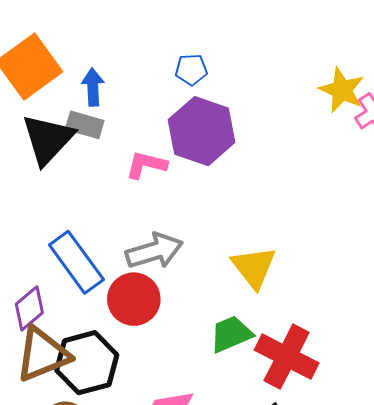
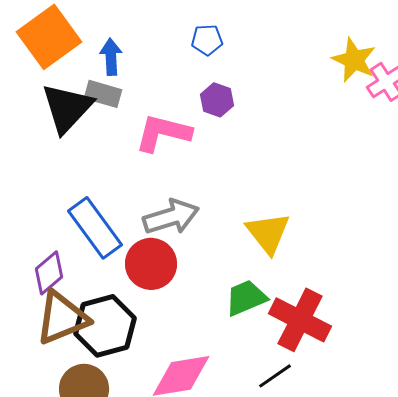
purple hexagon: (201, 131) -> (217, 100), size x0.5
pink L-shape: (146, 165) -> (163, 133), size x1.4

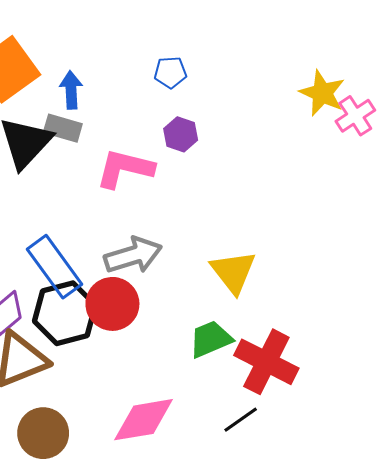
black hexagon: (105, 326) -> (65, 313), moved

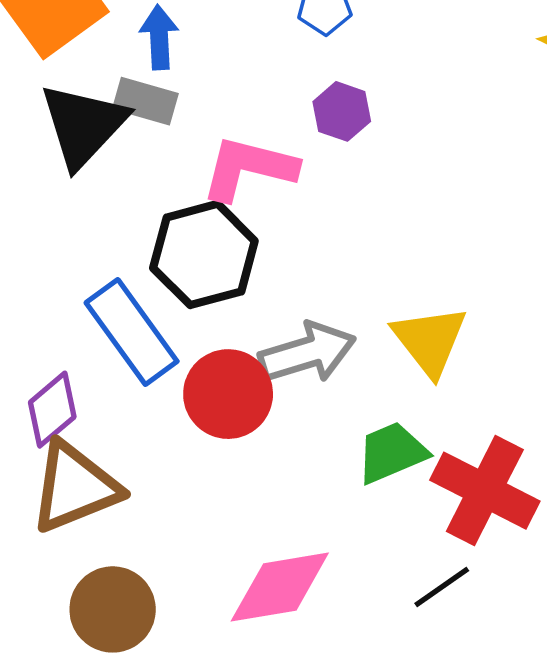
gray arrow: (133, 255) -> (307, 353), moved
black hexagon: (65, 313) -> (204, 254), moved

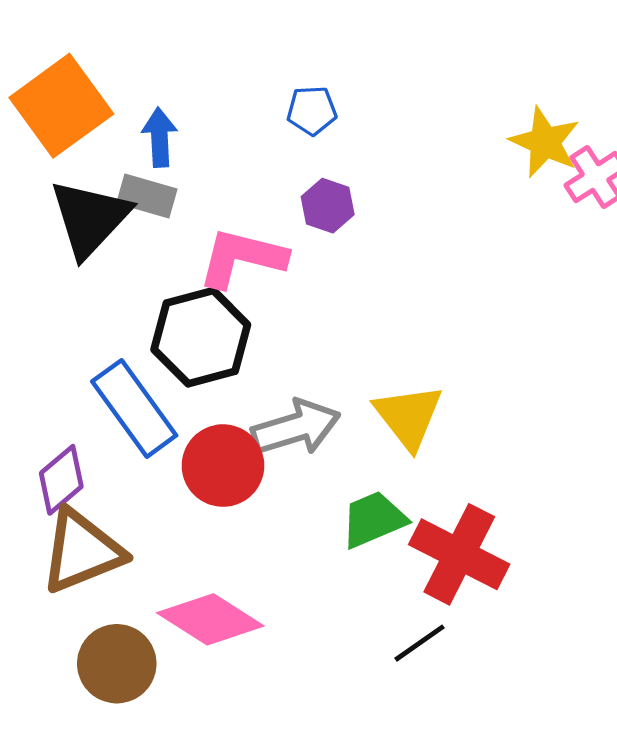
pink diamond: (280, 587) -> (210, 619), moved, turned 42

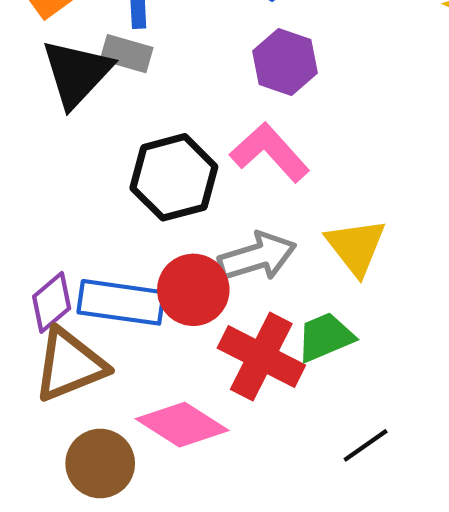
purple hexagon: (328, 206) -> (285, 62), size x1.4
pink L-shape: (242, 258) -> (270, 152), moved, turned 34
blue rectangle: (134, 408) -> (121, 302), moved, turned -46
red cross: (459, 554) -> (261, 357), moved

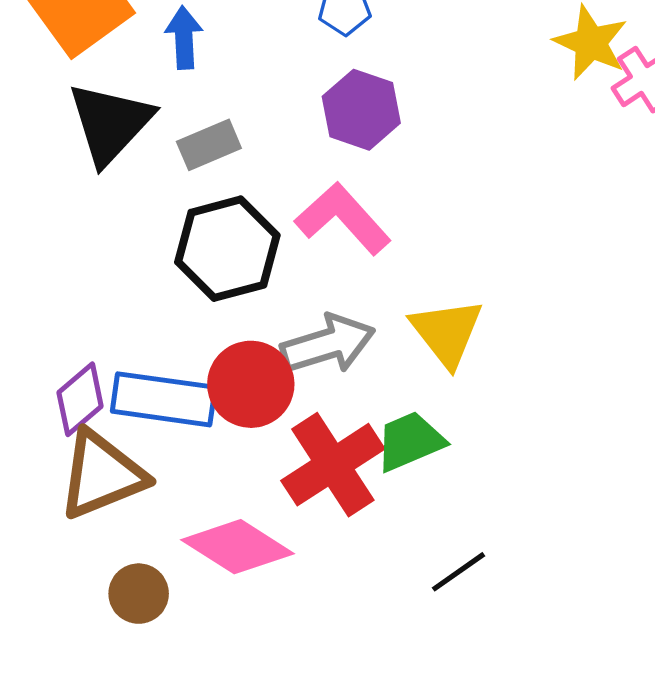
gray rectangle: (127, 54) -> (209, 145), moved, turned -39
red cross: (261, 357) -> (333, 465), turned 30
brown circle: (100, 463) -> (139, 594), size x0.7

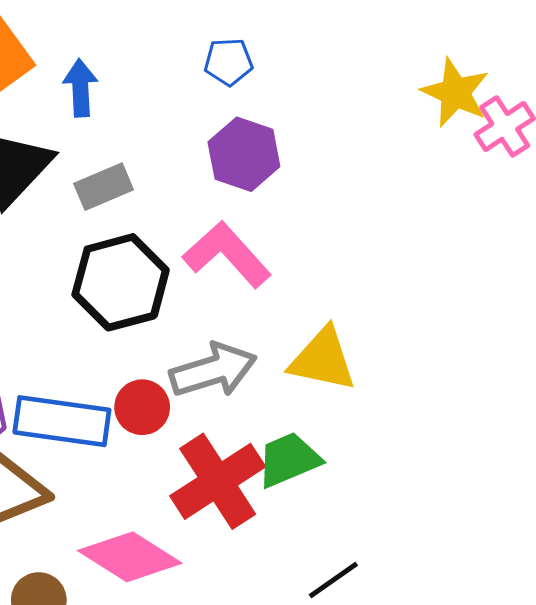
yellow triangle: (447, 332) -> (323, 359), turned -40
red circle: (251, 384) -> (142, 407), size x0.7

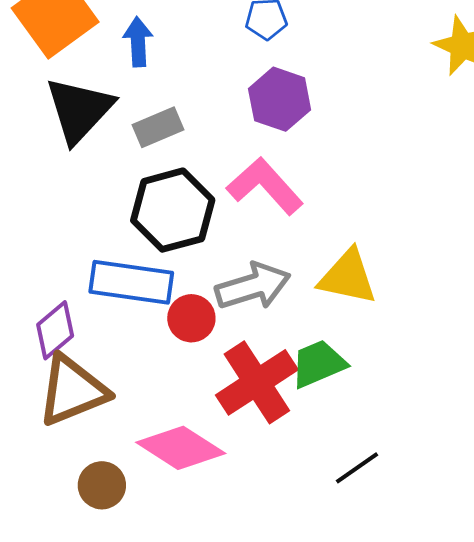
blue rectangle: (62, 421) -> (131, 282), moved

